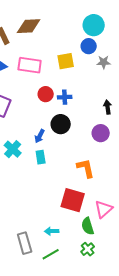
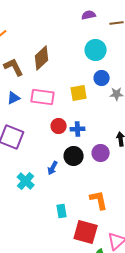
cyan circle: (94, 25) -> (96, 50), moved
brown diamond: (29, 26) -> (42, 58), turned -40
purple circle: (101, 133) -> (101, 153), moved
cyan rectangle: (41, 157) -> (62, 211), moved

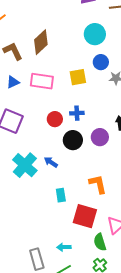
red circle: (59, 126) -> (55, 119), moved
blue arrow: (53, 168) -> (51, 162), moved, turned 96
cyan cross: (26, 181) -> (25, 165), size x1.4

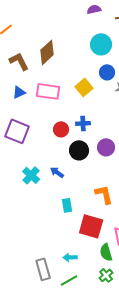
yellow square: (78, 77) -> (84, 87), turned -30
cyan cross: (25, 165) -> (31, 175), size x0.7

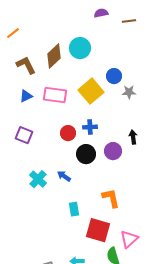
cyan circle: (101, 44) -> (80, 48), moved
yellow square: (84, 87) -> (91, 91), size x1.4
purple square: (17, 131) -> (24, 135), size x0.7

